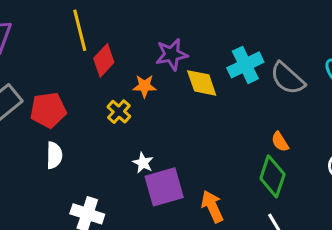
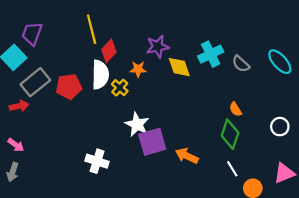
gray semicircle: (288, 78) -> (241, 64), size x0.7
white semicircle: (54, 155) -> (100, 75), moved, size x1.5
white star: (143, 163) -> (137, 124), size x1.6
orange arrow: (212, 206) -> (187, 156), turned -40

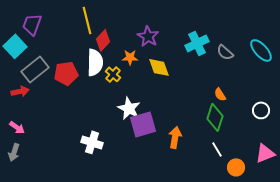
purple star: (158, 47) -> (148, 36), turned -30
yellow diamond: (179, 67) -> (159, 67), moved
orange arrow: (187, 156) -> (175, 137), turned 75

